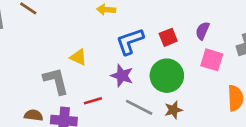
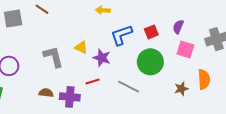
purple star: (122, 76) -> (102, 58), moved
gray L-shape: (56, 81) -> (53, 57), moved
brown star: (173, 110) -> (181, 89), moved

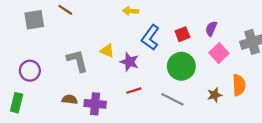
blue L-shape: (121, 35) -> (150, 37), turned -35
pink square: (185, 49) -> (219, 53), turned 30
red line: (93, 81) -> (134, 91), moved
gray line: (129, 87) -> (173, 99), moved

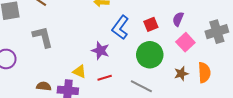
yellow triangle: (107, 51) -> (79, 72), moved
gray L-shape: (77, 61) -> (43, 37), moved
brown star: (215, 95) -> (181, 74), moved

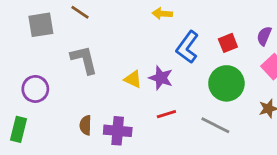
yellow triangle: (79, 72) -> (133, 79), moved
brown semicircle: (44, 86) -> (86, 125), turned -96

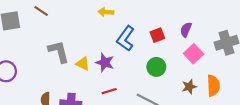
gray L-shape: (84, 60) -> (59, 52), moved
green circle: (226, 83) -> (156, 67), size x0.7

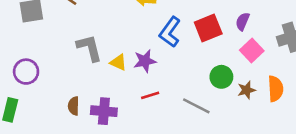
red square: (157, 35) -> (208, 28), size x1.5
purple star: (105, 63) -> (145, 61), turned -30
green circle: (156, 67) -> (221, 77), moved

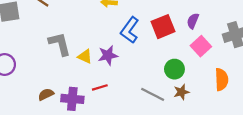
brown star: (246, 90) -> (181, 92), moved
red line: (150, 95) -> (100, 87), moved
brown semicircle: (74, 106) -> (46, 94), turned 63

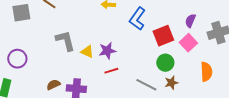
purple semicircle: (193, 21) -> (190, 21), moved
red square: (163, 27) -> (163, 36), moved
blue L-shape: (130, 30) -> (137, 19), moved
red line: (100, 87) -> (111, 71), moved

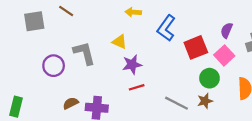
yellow triangle: (87, 52) -> (120, 42), moved
purple circle: (17, 59) -> (54, 66), moved
green circle: (165, 63) -> (209, 78), moved

